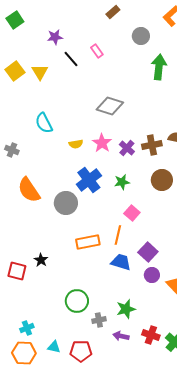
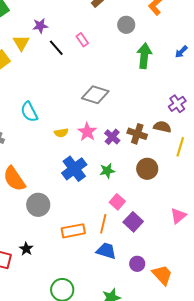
yellow triangle: (40, 72) -> (21, 43), moved
brown cross: (152, 145) -> (137, 134), turned 30
gray circle: (66, 203) -> (38, 205), moved
purple square: (148, 252) -> (133, 222), moved

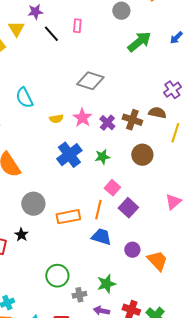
pink rectangle: (82, 40) -> (77, 26), turned 40
green arrow: (144, 56) -> (139, 42), turned 45
gray circle: (38, 205) -> (33, 204), moved

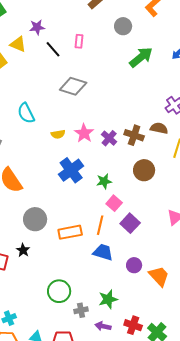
yellow triangle: (16, 29) -> (18, 44), turned -36
gray diamond: (90, 81) -> (73, 86), moved
green star: (102, 157) -> (104, 181), moved

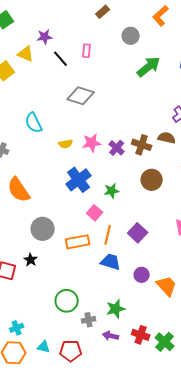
pink star: (84, 133) -> (92, 143), turned 30
pink square: (114, 203) -> (95, 213), moved

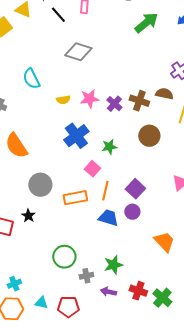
purple circle: (142, 275) -> (132, 212), moved

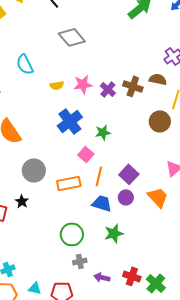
gray diamond: (78, 52) -> (72, 37), turned 32
brown circle: (149, 136) -> (160, 121), moved
orange trapezoid: (164, 242) -> (158, 197), moved
green circle: (64, 257) -> (72, 234), moved
green star: (113, 265) -> (114, 233), moved

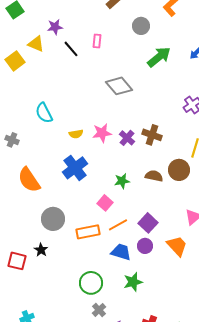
gray diamond: (72, 37) -> (119, 86), moved
brown semicircle: (158, 79) -> (154, 176), moved
blue cross: (70, 121) -> (75, 168), moved
orange line: (99, 176) -> (118, 225), turned 48
gray cross: (80, 261) -> (99, 310), turned -32

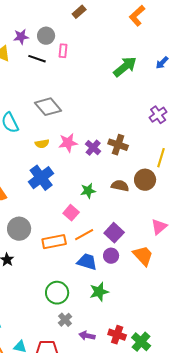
gray circle: (141, 26) -> (46, 36), moved
black line: (71, 49) -> (37, 59), turned -30
gray diamond: (119, 86) -> (48, 107), moved

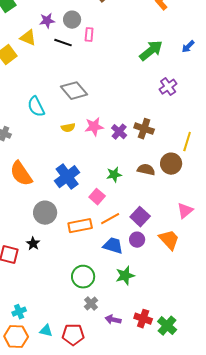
purple cross: (158, 115) -> (168, 87), moved
blue cross: (41, 178) -> (67, 177), moved

